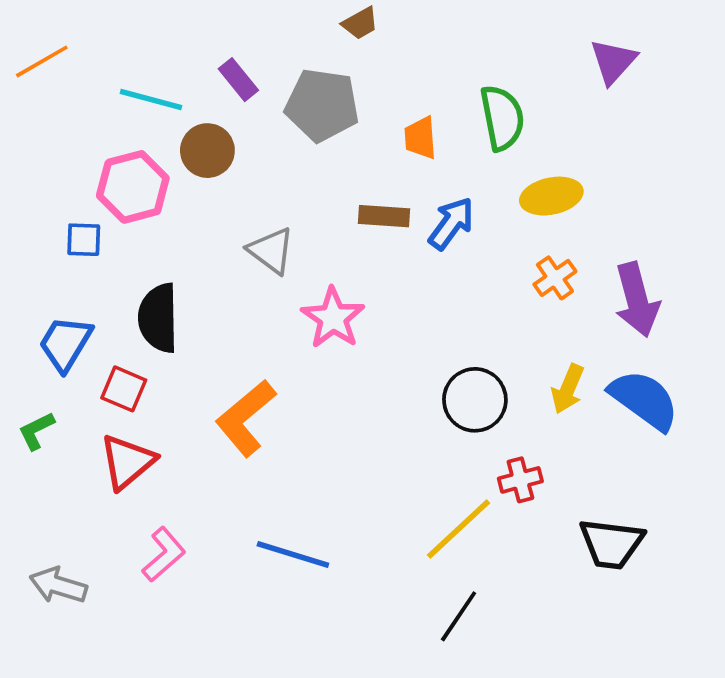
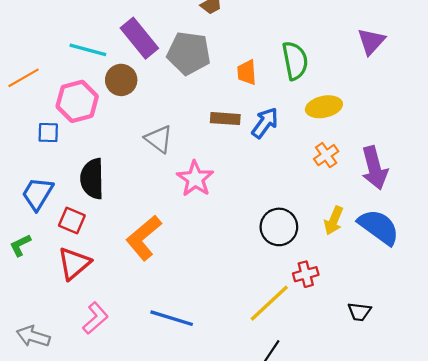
orange line: (42, 61) -> (24, 78), moved
purple triangle: (613, 61) -> (371, 41), moved
purple rectangle: (238, 80) -> (139, 38), size x1.6
black trapezoid: (611, 544) -> (359, 312), size x0.6

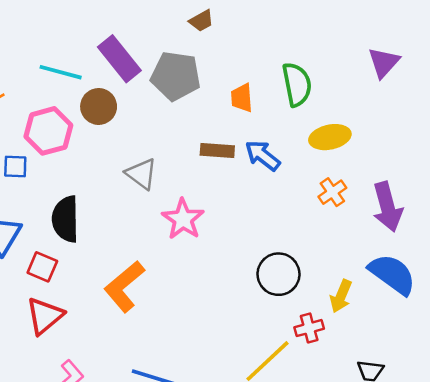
blue arrow: (265, 123) -> (263, 155), turned -88
yellow arrow: (334, 221) -> (341, 296), moved

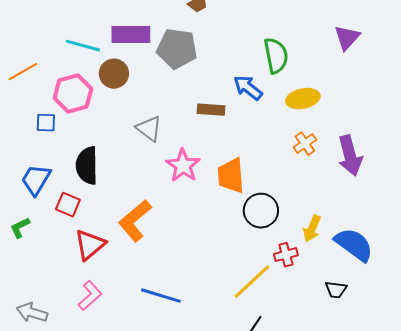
purple rectangle: (119, 59) -> (131, 35), turned -51
orange trapezoid: (242, 98) -> (231, 176), moved, size x1.5
blue arrow: (263, 155) -> (248, 88), moved
blue semicircle: (392, 274) -> (354, 245), moved
red triangle: (45, 316) -> (90, 245), moved

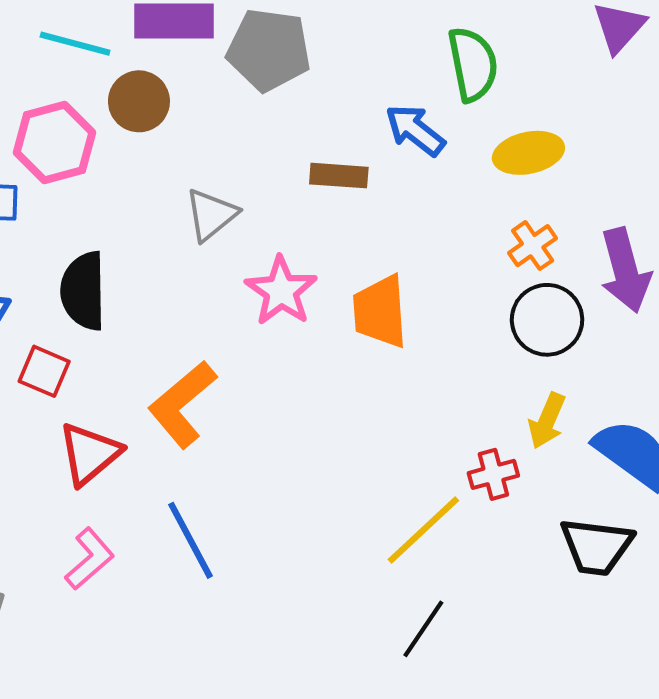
gray triangle: (149, 129) -> (211, 215), turned 44
black circle: (261, 211) -> (547, 320), moved
black trapezoid: (336, 290) -> (596, 546), size x1.6
blue line: (161, 296) -> (190, 540), moved, turned 45

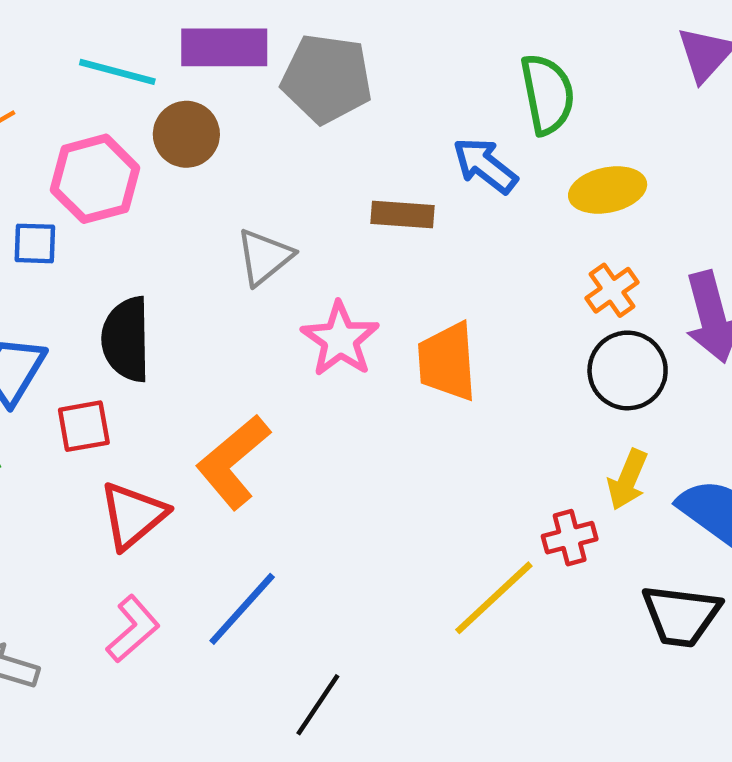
red square: (44, 371) -> (84, 426), turned -33
blue line: (190, 540) -> (242, 609), turned 70
black line: (423, 629) -> (318, 705), moved

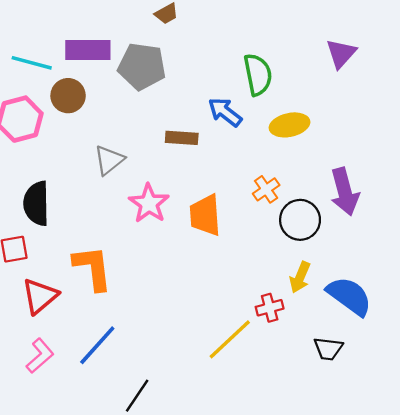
orange cross: (612, 290) -> (266, 189), moved
orange L-shape: (233, 462) -> (93, 268), turned 123
black trapezoid: (681, 616) -> (328, 349), size x0.7

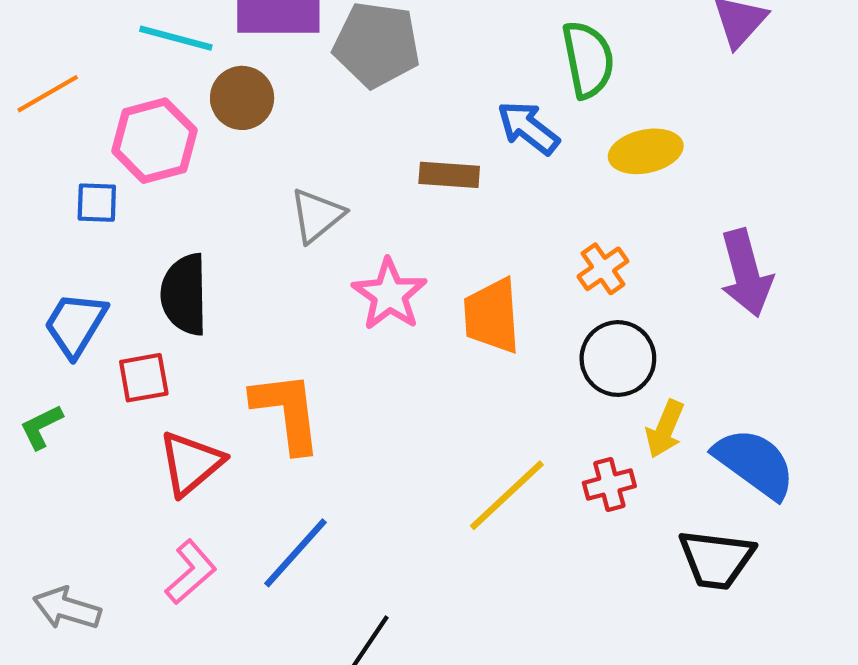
black circle: (300, 220) -> (618, 359), moved
yellow line: (230, 339) -> (507, 495), moved
black trapezoid: (328, 349) -> (716, 559), size x1.4

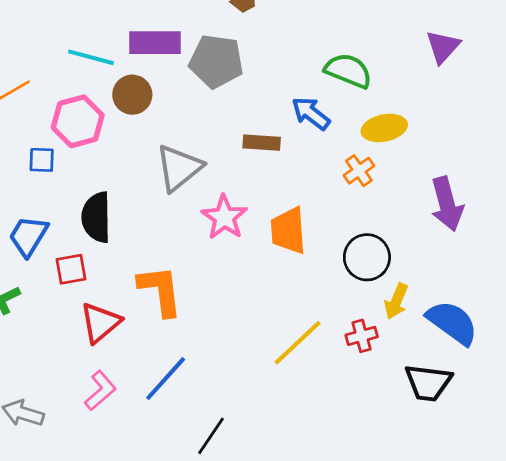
green semicircle: (588, 60) -> (348, 71), turned -57
gray triangle: (317, 215) -> (179, 168), size x1.4
orange cross: (603, 269) -> (359, 171), moved

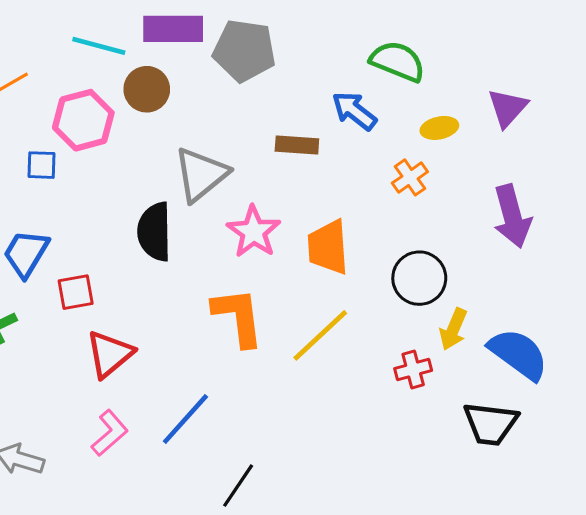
purple triangle: (443, 47) -> (508, 108), moved
yellow ellipse: (384, 128) -> (439, 128), size x0.7
black semicircle: (96, 217) -> (155, 232), moved
orange L-shape: (160, 291) -> (238, 317), moved
yellow line: (298, 343) -> (320, 335), moved

